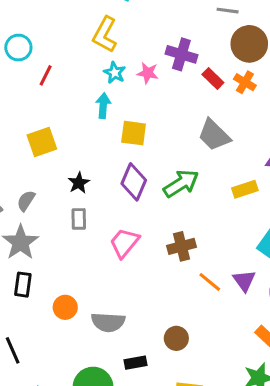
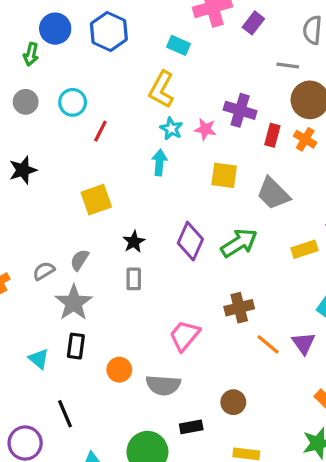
red rectangle: (213, 79) -> (272, 135), turned 60
yellow square: (134, 133) -> (224, 175), moved
pink trapezoid: (124, 243) -> (184, 336), moved

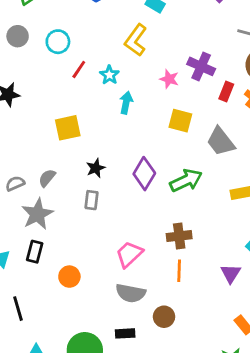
cyan star: (171, 129) -> (109, 75), moved
orange line: (268, 344) -> (179, 271), moved, turned 45
gray semicircle: (163, 385) -> (131, 293), moved

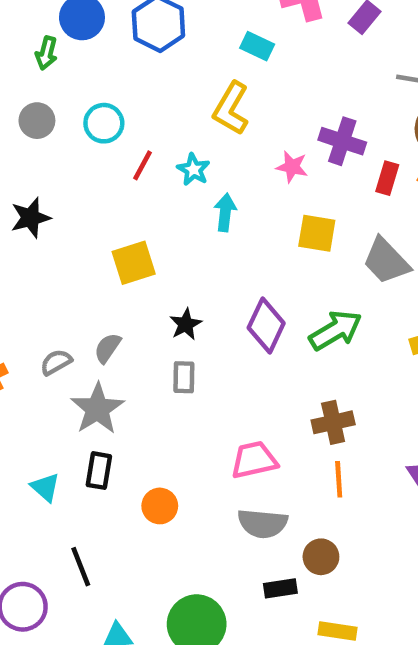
pink trapezoid: (129, 254) -> (254, 460), turned 36
black rectangle: (125, 333) -> (280, 588), moved

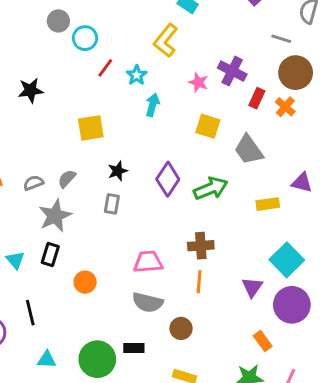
gray circle: (37, 121) -> (58, 21), moved
black rectangle: (280, 588) -> (134, 348), moved

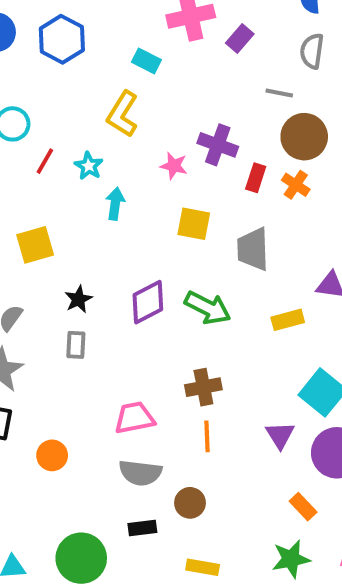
gray trapezoid: (249, 150) -> (253, 249), turned 40
purple diamond: (168, 179) -> (148, 302), turned 36
green arrow: (211, 188) -> (208, 308), turned 56
black rectangle: (134, 348) -> (142, 528), moved

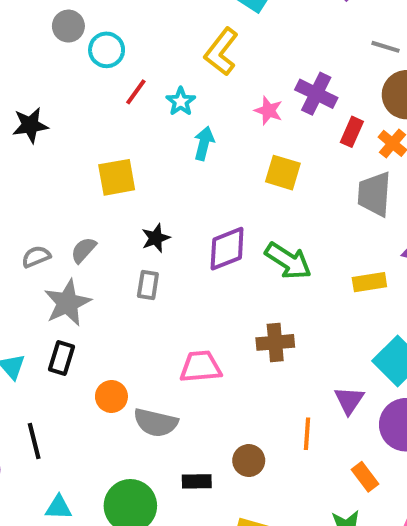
gray trapezoid: (253, 249) -> (374, 194), moved
orange line: (207, 436) -> (307, 434), moved
gray semicircle: (140, 473) -> (156, 423), moved

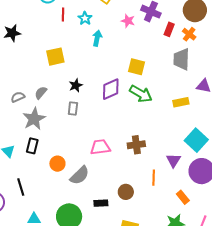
red line: (136, 92) -> (63, 15), turned -32
yellow square: (283, 173) -> (136, 67), moved
brown cross: (275, 342) -> (136, 145), moved
gray semicircle: (156, 423) -> (80, 175), turned -55

